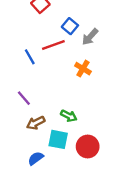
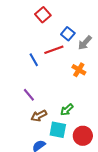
green arrow: (69, 116) -> (67, 110), turned 112

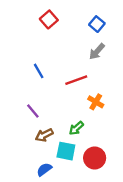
blue square: (68, 34) -> (97, 24), moved
red line: (54, 50) -> (76, 80), moved
orange cross: (79, 70) -> (96, 102), moved

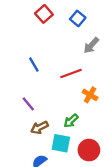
blue square: (97, 24) -> (78, 18), moved

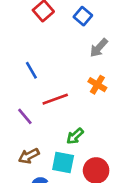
red line: (71, 74) -> (55, 99), moved
orange cross: (90, 95) -> (97, 85), moved
brown arrow: (39, 128) -> (29, 156), moved

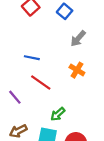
blue line: (31, 70) -> (32, 58), moved, turned -49
red line: (55, 99) -> (41, 82), turned 55

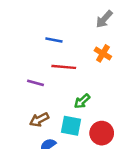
red line: (41, 82) -> (64, 67), turned -30
purple line: (15, 97) -> (36, 83), turned -35

